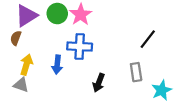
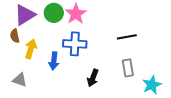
brown semicircle: (16, 38) -> (15, 36), turned -32
black line: (148, 39) -> (127, 37), moved, turned 42
yellow arrow: (26, 65) -> (31, 49), moved

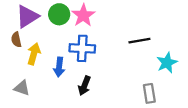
gray rectangle: (128, 68) -> (149, 93), moved
black arrow: (93, 78) -> (84, 86), moved
cyan star: (152, 85) -> (167, 63), moved

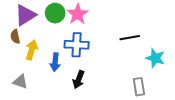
cyan star: (167, 63) -> (155, 58), turned -30

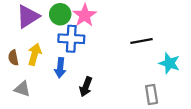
brown semicircle: (15, 37) -> (13, 58), moved
blue cross: (77, 45) -> (71, 39), moved

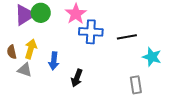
green circle: (60, 14) -> (41, 13), moved
blue cross: (71, 39) -> (91, 32), moved
gray triangle: (22, 89) -> (25, 70), moved

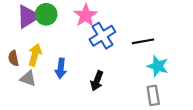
blue cross: (91, 32) -> (102, 36), turned -35
cyan star: (152, 57) -> (158, 66), moved
black arrow: (77, 78) -> (97, 81), moved

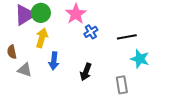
blue cross: (102, 36) -> (91, 32), size x0.6
yellow arrow: (35, 55) -> (42, 38), moved
gray rectangle: (153, 95) -> (122, 85), moved

